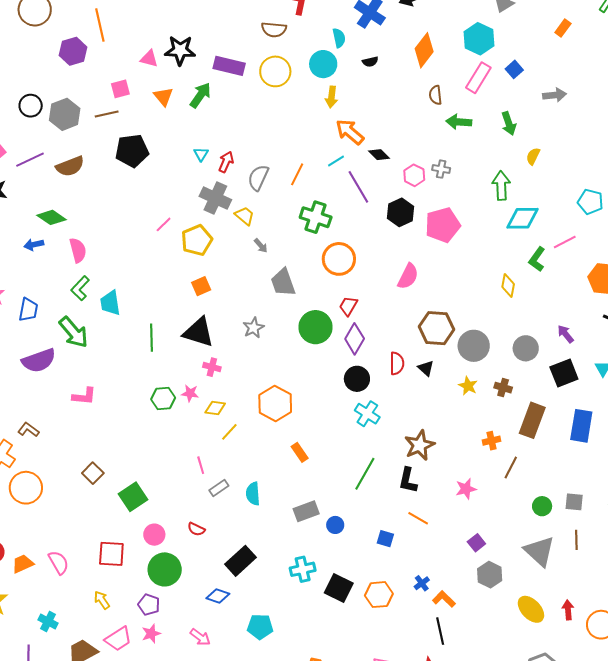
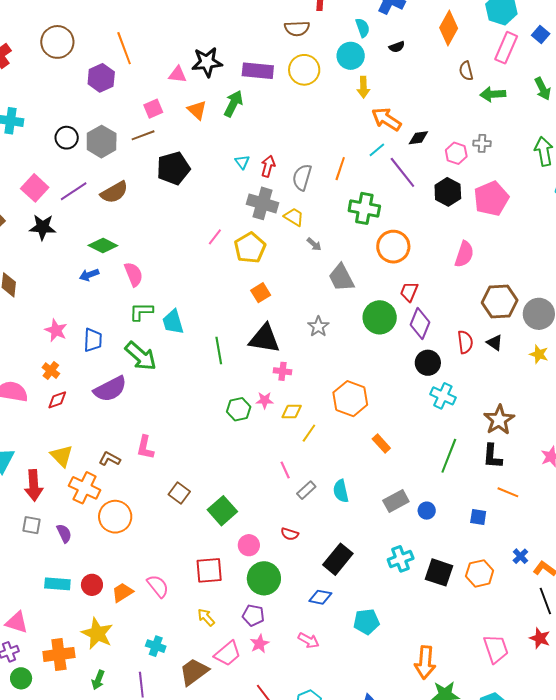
black diamond: (379, 155) -> (418, 138), turned -45
green L-shape: (80, 288) -> (141, 312), turned 55
pink L-shape: (84, 396) -> (145, 447), moved, turned 105

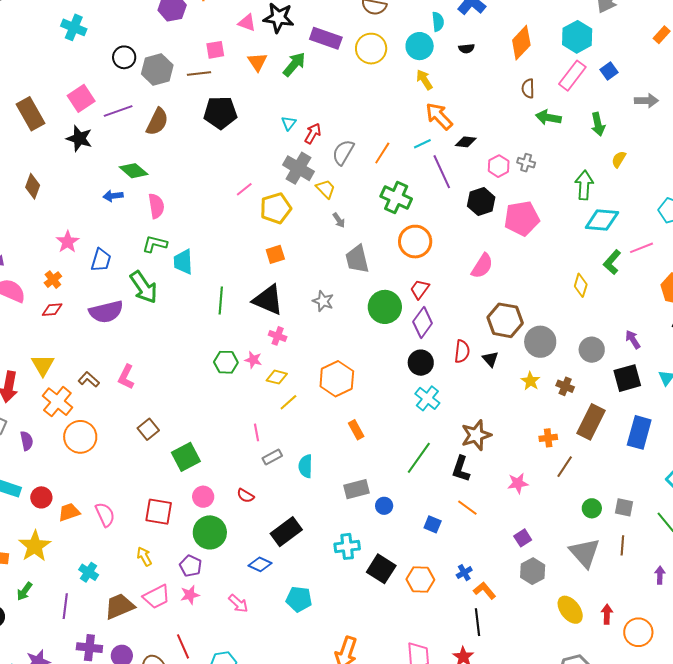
yellow arrow: (363, 87) -> (424, 80), turned 135
brown semicircle: (114, 192) -> (157, 122), turned -48
gray star: (318, 327) -> (323, 301), turned -30

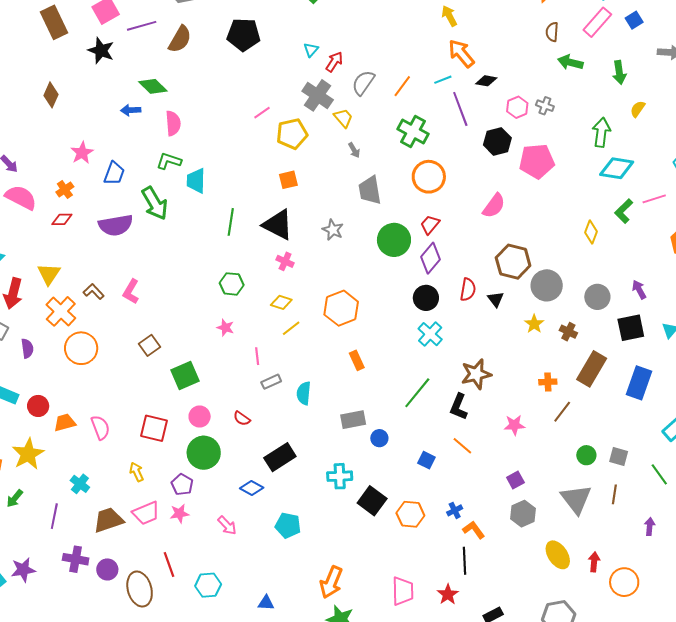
pink star: (253, 360) -> (225, 328), moved

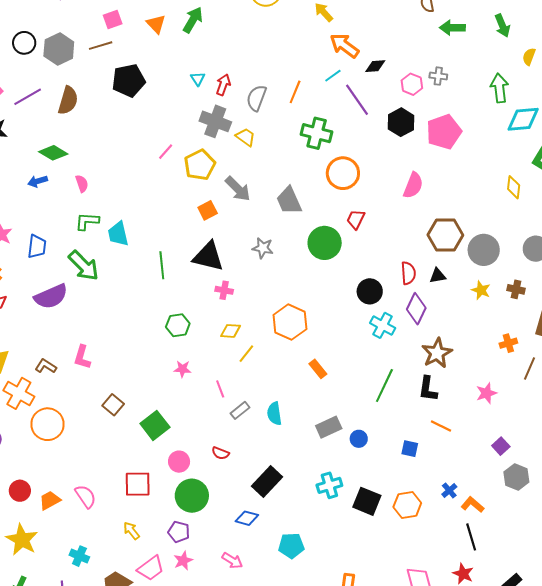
pink semicircle: (173, 123) -> (82, 184), size x0.7
gray arrow: (354, 150) -> (238, 189), moved, size x1.8
purple diamond: (431, 258) -> (416, 309), moved
black triangle: (496, 299) -> (438, 276), turned -48

